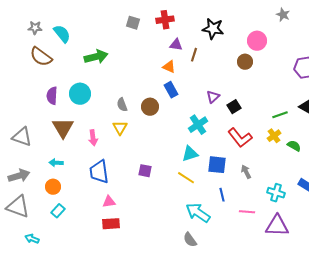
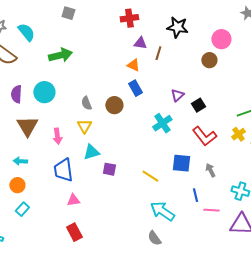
gray square: (133, 23) -> (68, 13), moved
cyan triangle: (190, 154) -> (91, 152), moved
blue line: (222, 195) -> (195, 195), moved
red rectangle: (111, 224) -> (74, 232), moved, turned 66

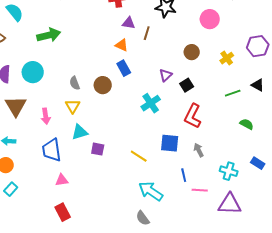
brown circle: (209, 60) -> (192, 52), moved
yellow cross: (238, 134) -> (227, 58), moved
red L-shape: (204, 136) -> (193, 116), turned 65

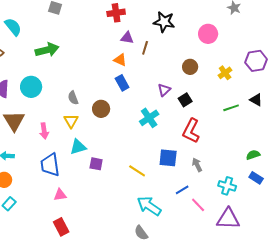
brown circle: (103, 85) -> (101, 109), moved
green semicircle: (247, 124) -> (253, 155), moved, turned -48
blue line: (184, 175) -> (182, 190), turned 72
pink line: (200, 190) -> (198, 205), turned 42

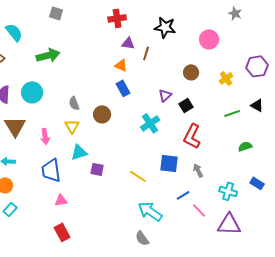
green semicircle: (253, 155) -> (245, 146), moved

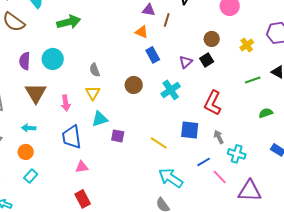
blue rectangle: (123, 88) -> (153, 55), moved
black square: (186, 105) -> (207, 60), moved
brown circle: (102, 114) -> (134, 85), moved
cyan cross: (228, 191) -> (237, 154), moved

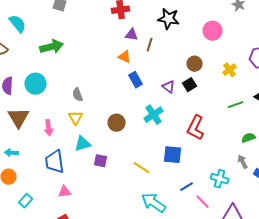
purple triangle: (186, 62) -> (169, 87), turned -40
brown circle: (134, 85) -> (117, 123), moved
gray arrow: (219, 137) -> (243, 162), moved
cyan rectangle: (31, 176) -> (26, 201), moved

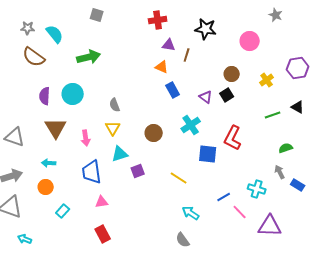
blue square: (173, 155) -> (208, 154), moved
purple square: (101, 161) -> (138, 171), turned -32
cyan arrow: (154, 203) -> (191, 213), size x0.7

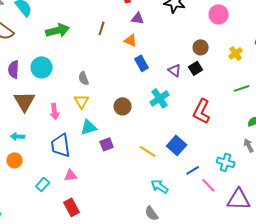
brown line: (187, 55) -> (102, 28), moved
blue square: (208, 154) -> (177, 145), moved, turned 36
cyan rectangle: (63, 211) -> (43, 184), moved

